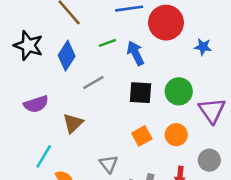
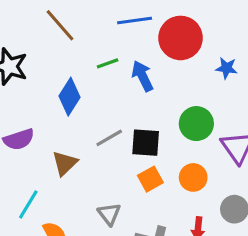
blue diamond: (67, 56) -> (70, 97), moved
gray line: (93, 82) -> (109, 138), moved
black square: (141, 93) -> (146, 143), moved

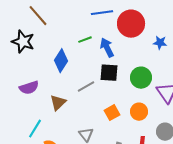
brown line: (60, 25) -> (38, 16), moved
black square: (146, 143) -> (109, 73), moved

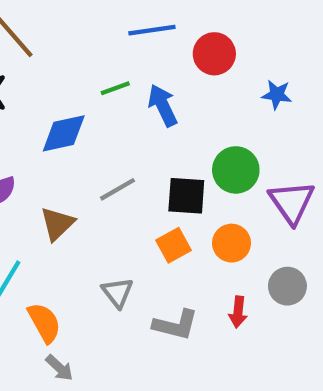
red circle: (131, 24) -> (214, 54), size x0.7
blue diamond: (61, 61) -> (64, 133), turned 45
black square: (109, 73) -> (186, 196), moved

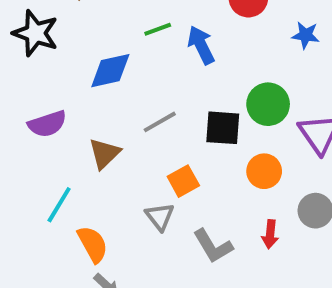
orange square: (173, 245) -> (183, 181), moved
gray L-shape: (176, 325) -> (213, 246), turned 45

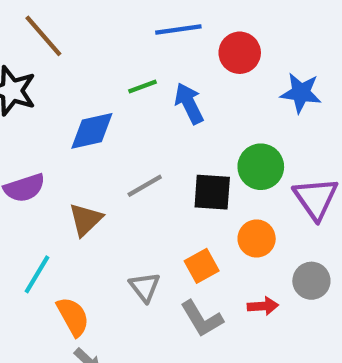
blue star: (306, 35) -> (301, 93), size x1.4
orange square: (183, 181) -> (202, 266), moved
red arrow: (270, 234) -> (263, 306), turned -100

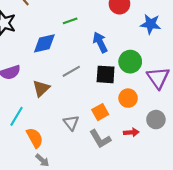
blue arrow: (189, 103) -> (100, 42), moved

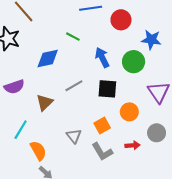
green line: (70, 21) -> (73, 37), turned 48
green circle: (130, 62) -> (134, 62), moved

